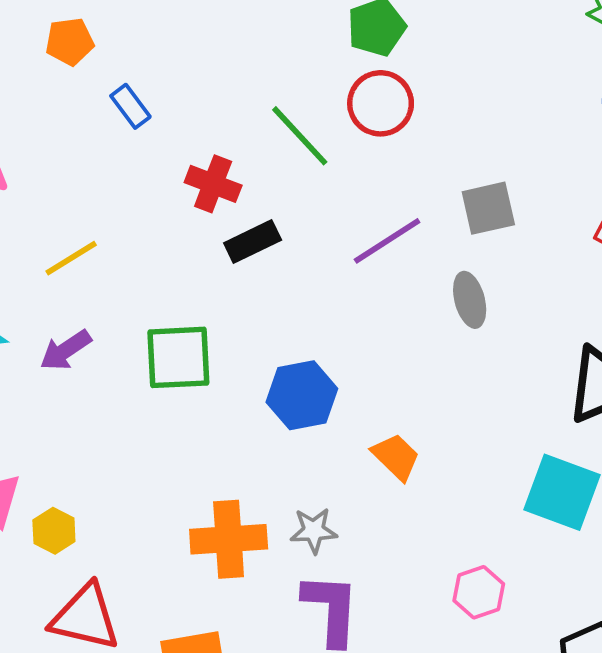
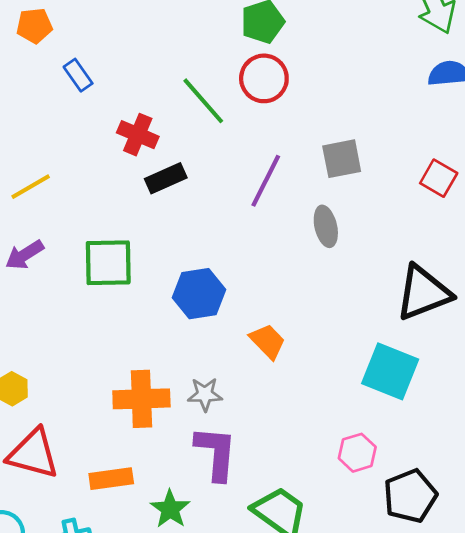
purple line: (387, 241) -> (266, 181), turned -32
pink hexagon: (479, 592) -> (357, 453), moved

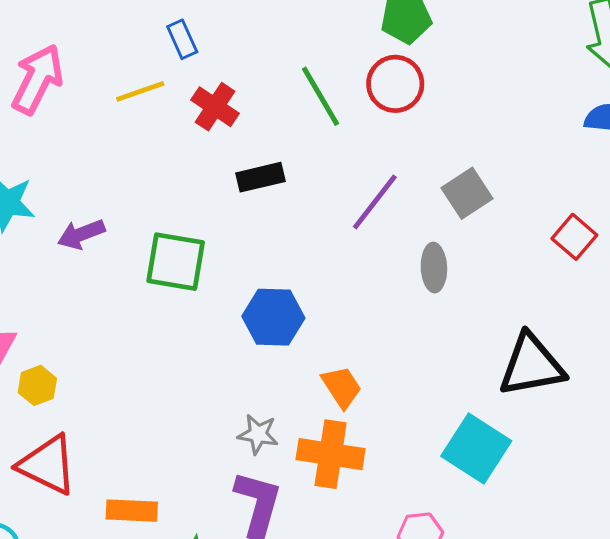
red cross: (138, 135) -> (215, 107), moved
gray square: (342, 159) -> (467, 193), turned -33
yellow line: (31, 187) -> (140, 91), moved
orange cross: (141, 399) -> (331, 454), moved

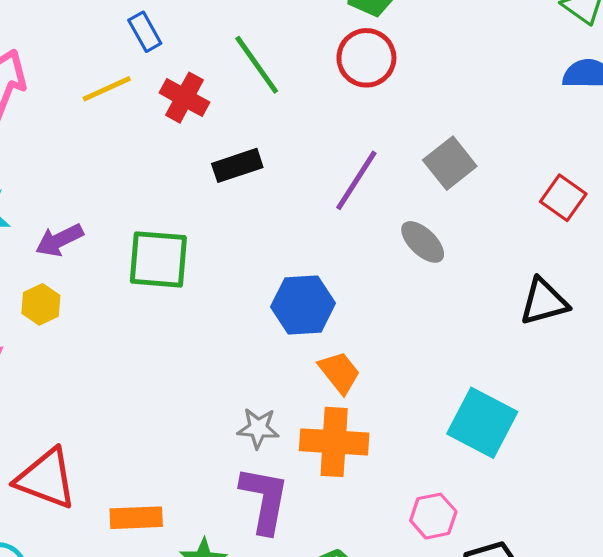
green line: (320, 96) -> (257, 65), moved
gray ellipse: (434, 268) -> (423, 242), turned -39
blue hexagon: (273, 317) -> (303, 305), moved
black triangle: (532, 365) -> (544, 302), moved, size x0.7
yellow hexagon: (37, 385) -> (41, 304), moved

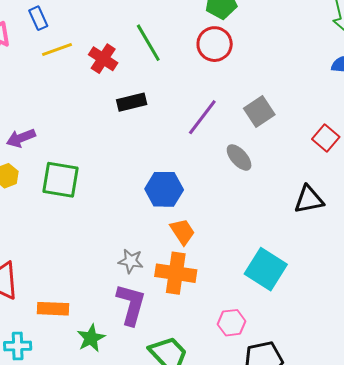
blue rectangle: (145, 32) -> (38, 18), moved
green square: (158, 259) -> (60, 180), moved

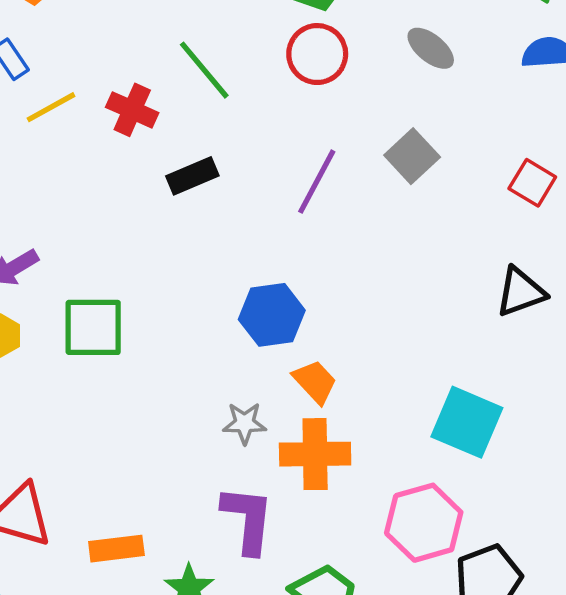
gray ellipse: (239, 157) -> (431, 48), moved
gray star: (131, 261) -> (245, 423), moved
pink hexagon: (232, 323) -> (424, 523), size x1.6

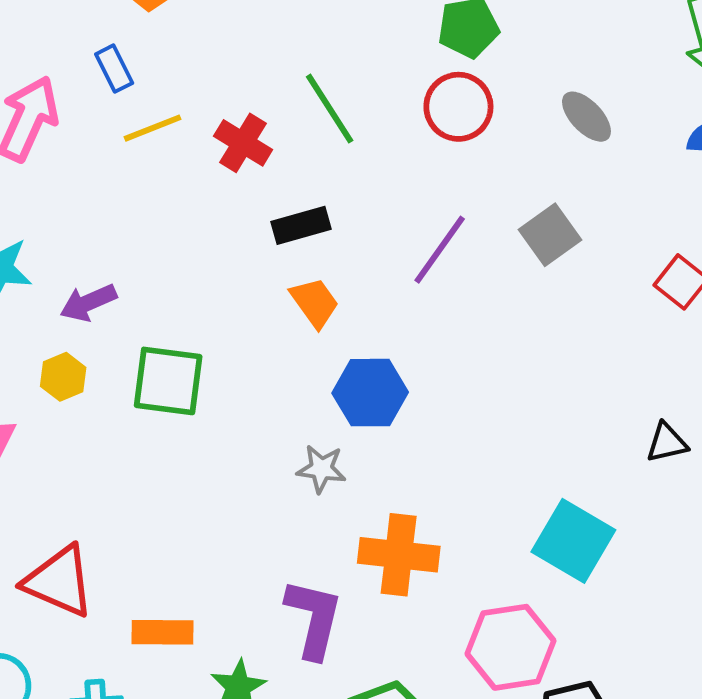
black triangle: (521, 292) -> (667, 443), moved, size x0.7
orange trapezoid: (315, 382) -> (315, 302), moved
gray star: (245, 423) -> (321, 469), moved

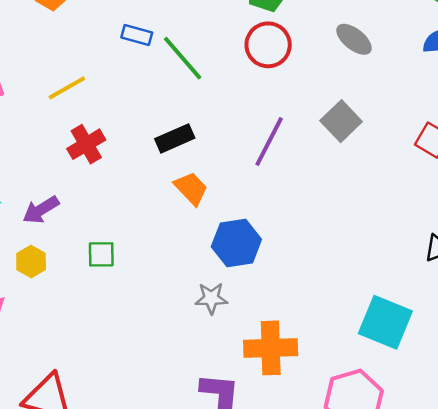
blue rectangle: (114, 69) -> (137, 35), moved, turned -40
red cross: (243, 143) -> (86, 144), moved, turned 36
green square: (168, 381) -> (101, 254), size x0.6

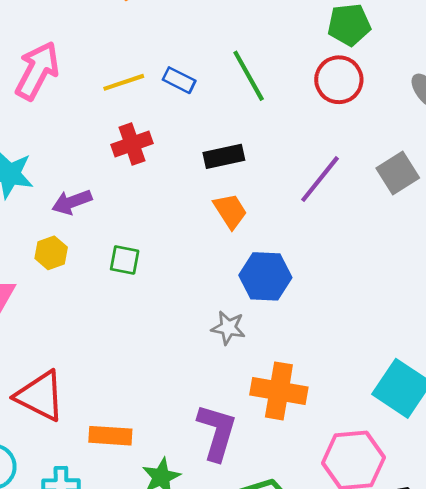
blue rectangle: (137, 35) -> (179, 80), moved

